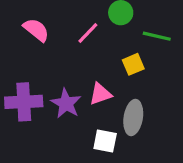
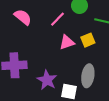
pink triangle: (100, 94) -> (67, 42), moved
purple star: (66, 103) -> (47, 80), moved

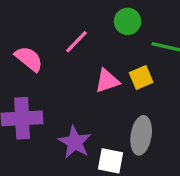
pink semicircle: (23, 17) -> (29, 59), moved
pink line: (57, 19) -> (76, 42), moved

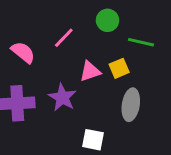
gray ellipse: (141, 135) -> (131, 105), moved
purple star: (75, 142) -> (62, 97), moved

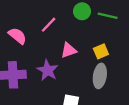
green line: (141, 42) -> (108, 16), moved
yellow square: (119, 68) -> (101, 51), moved

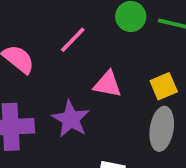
pink triangle: (69, 50) -> (108, 84), turned 30

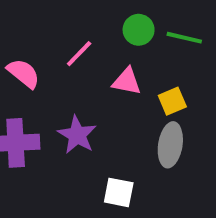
pink triangle: (108, 84) -> (127, 81), moved

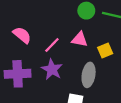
pink line: (79, 54) -> (52, 45), moved
gray ellipse: (170, 145) -> (89, 75), moved

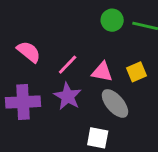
pink triangle: (80, 39) -> (102, 72), moved
gray ellipse: (89, 75) -> (115, 103), turned -50

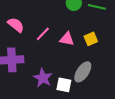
purple star: (68, 96) -> (43, 78), moved
gray ellipse: (115, 103) -> (83, 72), moved, turned 75

